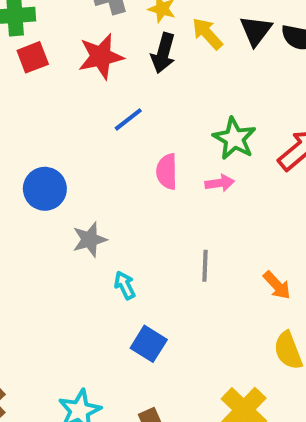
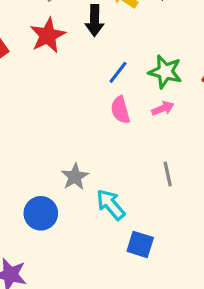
blue line: (128, 119) -> (118, 72), moved
blue circle: (45, 189) -> (41, 213), moved
cyan arrow: (125, 285) -> (111, 205), size x1.5

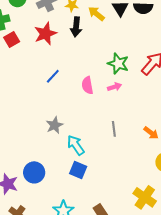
blue line: (118, 72) -> (53, 76), moved
blue circle: (41, 213) -> (34, 172), moved
blue square: (140, 244) -> (78, 170), moved

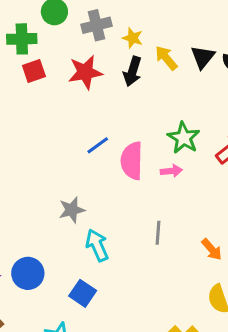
blue line: (53, 76) -> (98, 145), moved
pink semicircle: (87, 85) -> (132, 161), size x1.4
blue square: (78, 170) -> (83, 293), moved

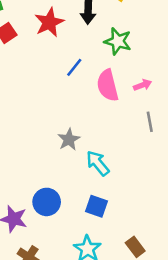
green star: (184, 138) -> (118, 41), moved
blue line: (98, 145) -> (74, 67), moved
gray line: (158, 233) -> (150, 122), moved

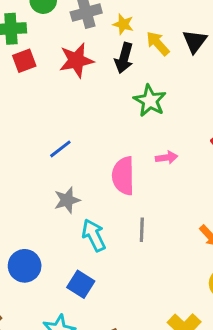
blue line: (74, 67) -> (60, 149), moved
pink semicircle: (108, 85) -> (123, 176), moved
gray line: (150, 122) -> (142, 230), moved

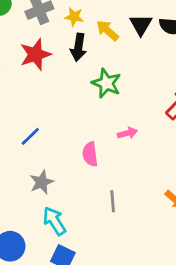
pink semicircle: (123, 176) -> (90, 154), size x0.7
cyan arrow: (94, 235) -> (54, 221), moved

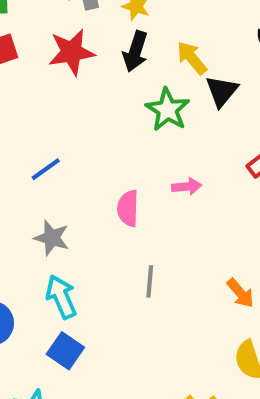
black triangle: (141, 25) -> (222, 91), moved
yellow arrow: (107, 31) -> (192, 58), moved
gray star: (42, 182) -> (52, 238), turned 30

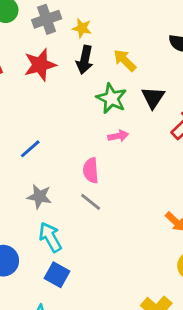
black triangle: (222, 91) -> (153, 98), moved
pink arrow: (187, 186) -> (118, 136), moved
gray line: (150, 281) -> (91, 202), moved, turned -50

